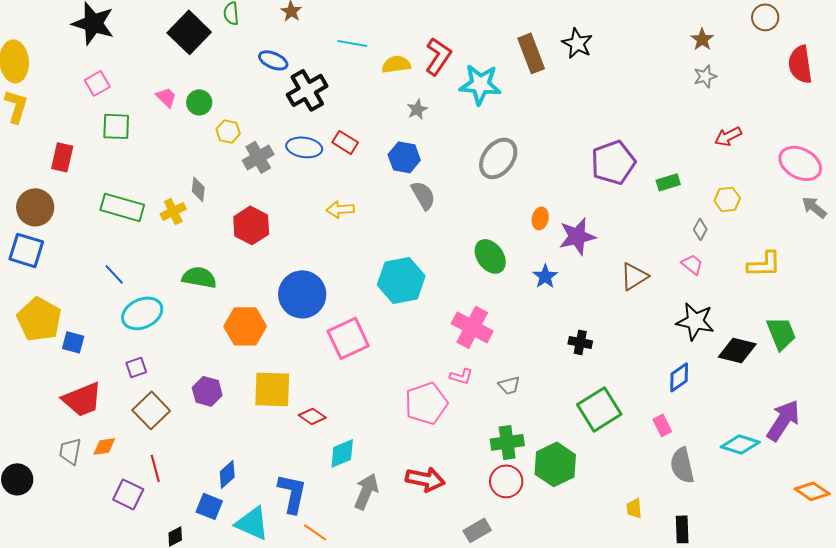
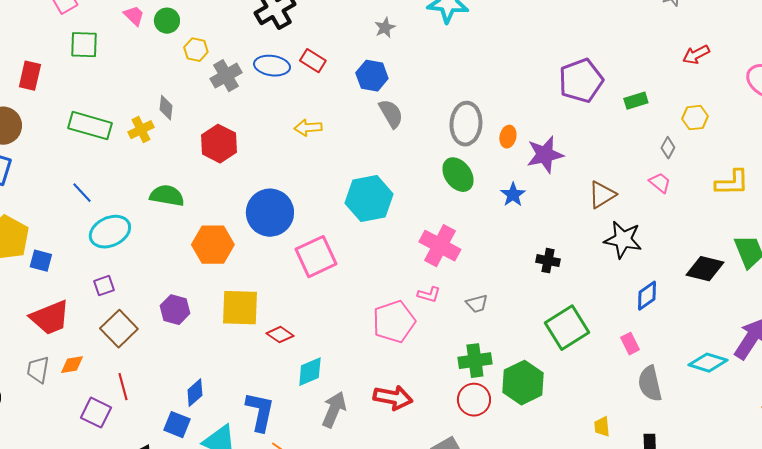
gray ellipse: (498, 158) -> (466, 124), moved, turned -33
black star: (695, 321) -> (623, 240), moved

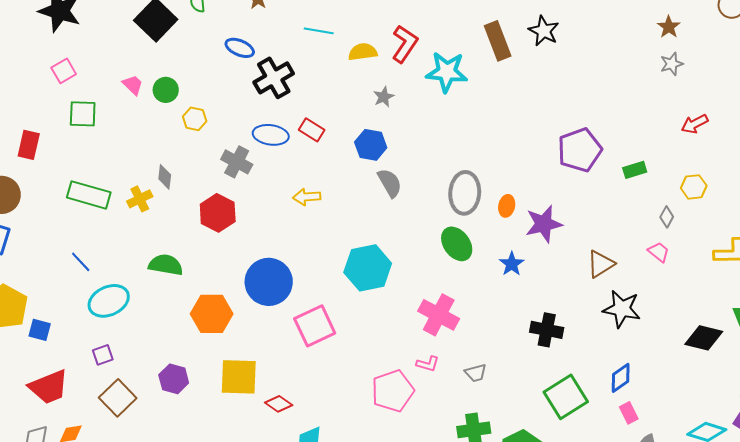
gray cross: (226, 76) -> (237, 162), moved, turned -32
black cross: (548, 261) -> (547, 330), size x1.4
blue diamond: (647, 296) -> (621, 378), moved

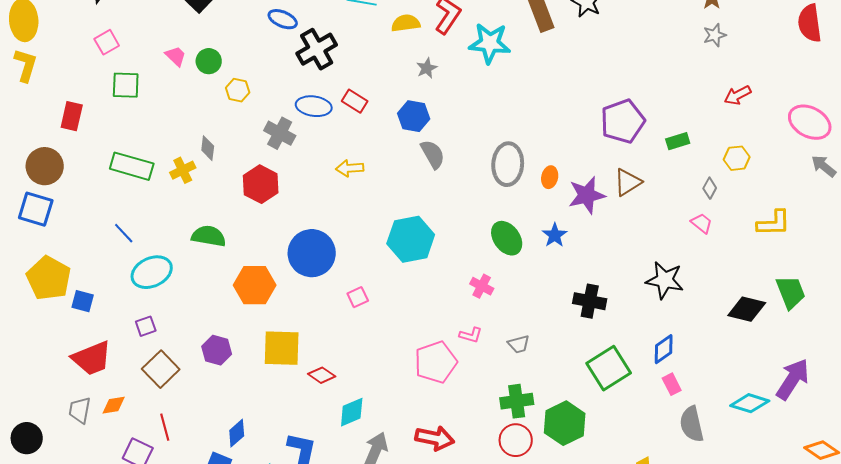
green ellipse: (457, 244) -> (507, 238), moved
brown triangle: (601, 264) -> (628, 182), moved
pink cross: (439, 315) -> (482, 286), size x0.6
pink square: (315, 326) -> (358, 297), size x0.5

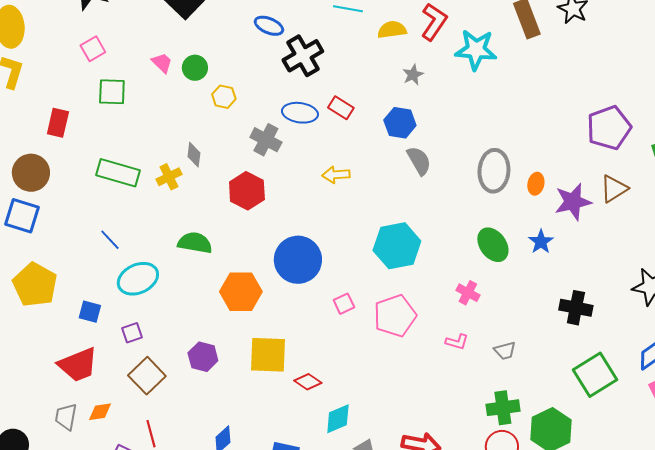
blue square: (83, 301) -> (90, 312), moved
pink pentagon: (436, 362) -> (395, 316), moved

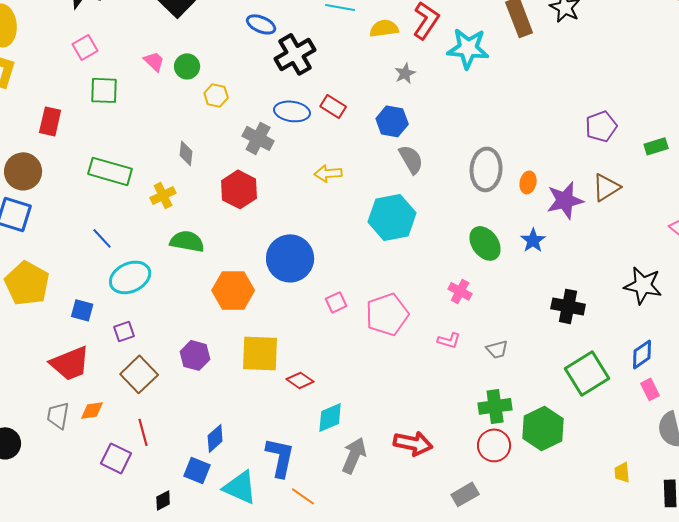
purple pentagon: (609, 128) -> (601, 126), size x0.7
yellow cross: (169, 177) -> (163, 195), moved
cyan hexagon: (397, 246) -> (392, 217), moved

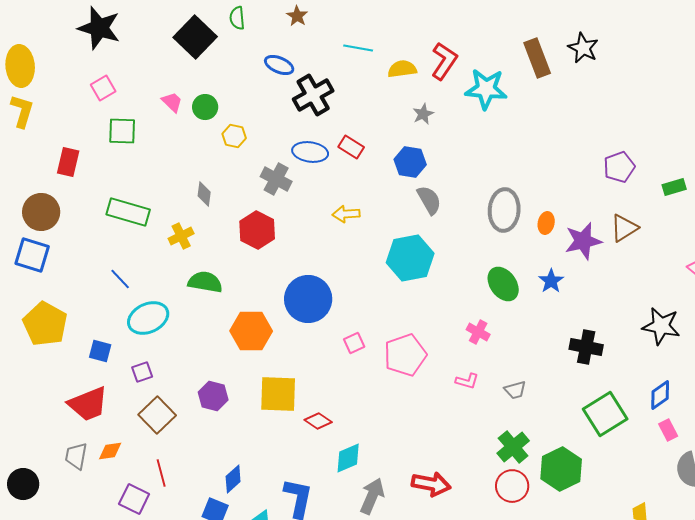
green cross: (495, 406) -> (513, 447), turned -32

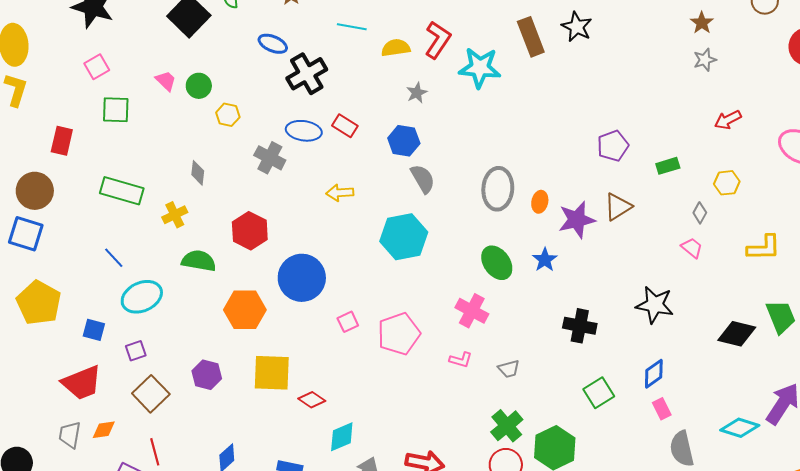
red hexagon: (257, 230) -> (250, 231), moved
pink cross: (478, 332) -> (472, 311), size x1.4
green square: (605, 414) -> (599, 393), size x0.7

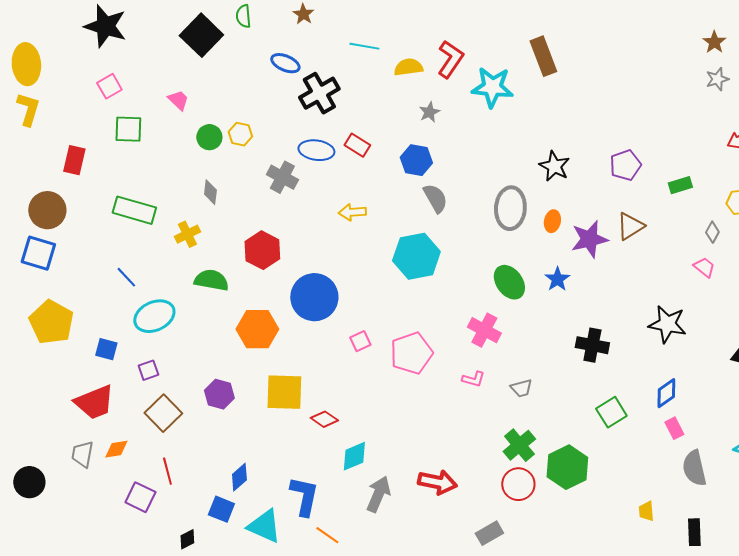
black star: (577, 27) -> (554, 166), moved
green circle: (199, 86) -> (209, 137), moved

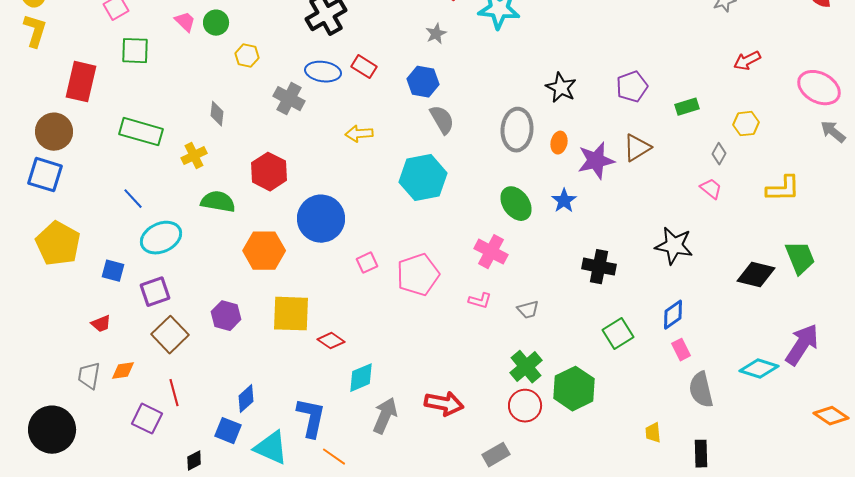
green circle: (209, 137) -> (216, 23), moved
red rectangle: (74, 160) -> (81, 82), size x1.4
purple square: (148, 370) -> (155, 292), size x1.4
red trapezoid: (94, 402) -> (101, 324), size x0.5
black circle: (29, 482) -> (52, 430), moved, size x1.5

